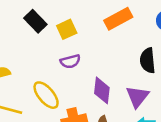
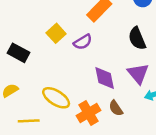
black rectangle: (35, 21) -> (19, 53), moved
purple semicircle: (70, 61) -> (83, 42), moved

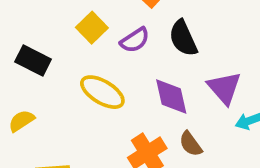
black semicircle: (137, 38) -> (183, 38), moved
yellow ellipse: (56, 98) -> (102, 92), moved

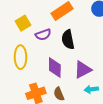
purple triangle: (224, 88) -> (83, 70), turned 30
yellow ellipse: (102, 92) -> (20, 57), turned 45

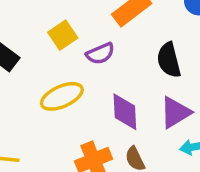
black semicircle: (68, 39) -> (169, 60), moved
yellow ellipse: (20, 57) -> (62, 96), turned 70

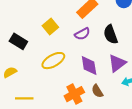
purple semicircle: (100, 54) -> (82, 34), moved

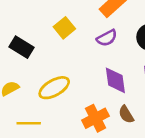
yellow ellipse: (53, 61) -> (54, 88), moved

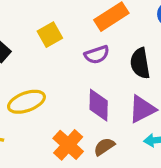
brown semicircle: (126, 114) -> (104, 147), turned 78
orange cross: (96, 118) -> (68, 145), turned -30

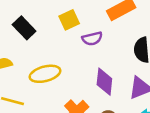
purple semicircle: (97, 55) -> (92, 39), moved

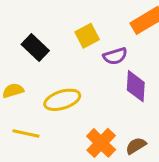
purple diamond: (104, 82) -> (136, 86), moved

